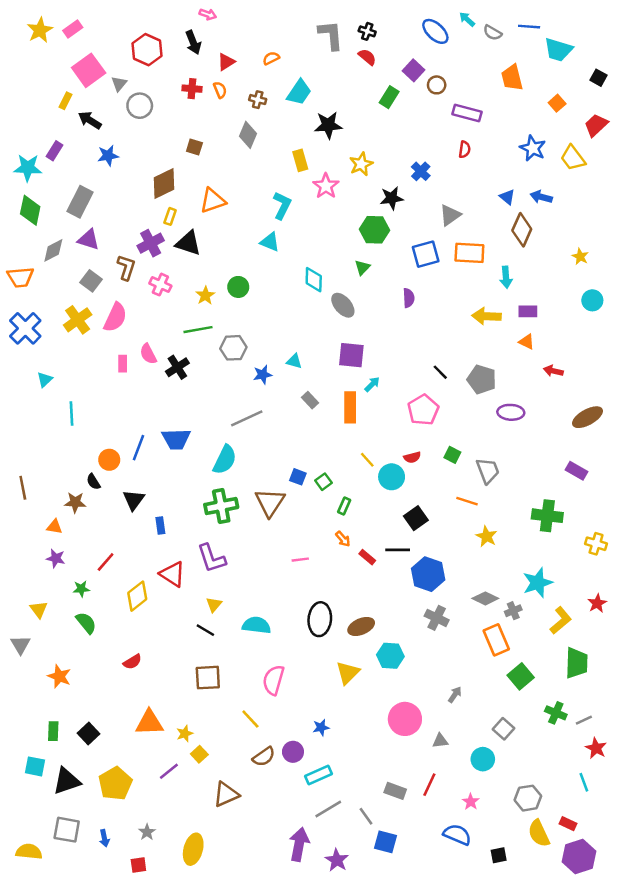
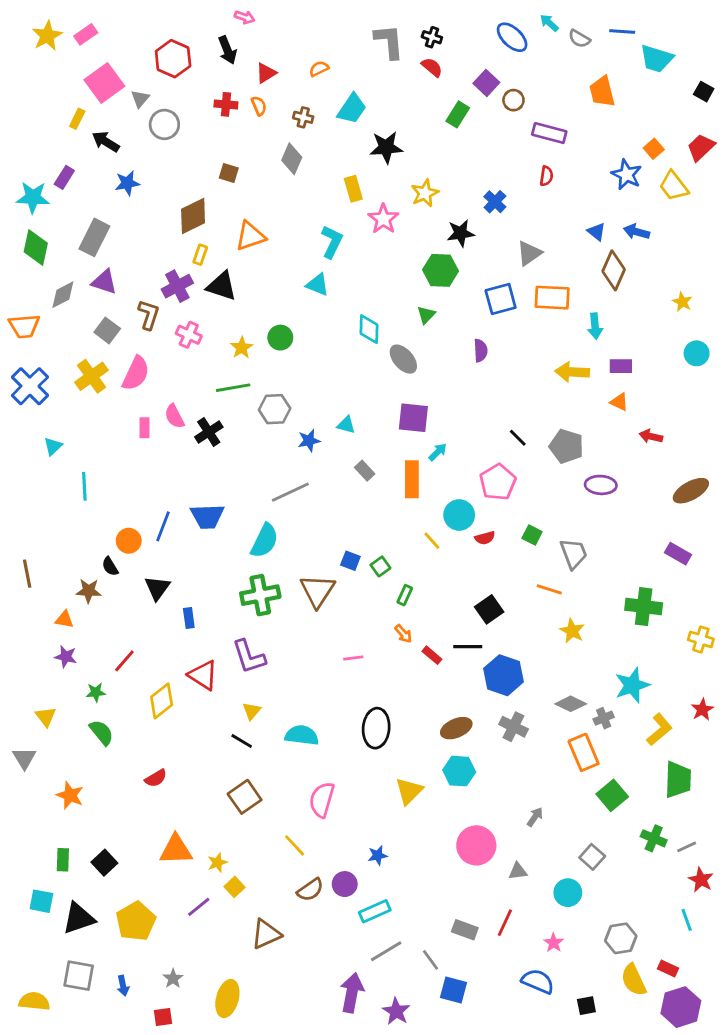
orange square: (557, 103) -> (654, 149), moved
cyan circle: (392, 477) -> (459, 515), moved
brown ellipse: (361, 626) -> (456, 728), moved
brown square: (208, 678) -> (245, 797), turned -32

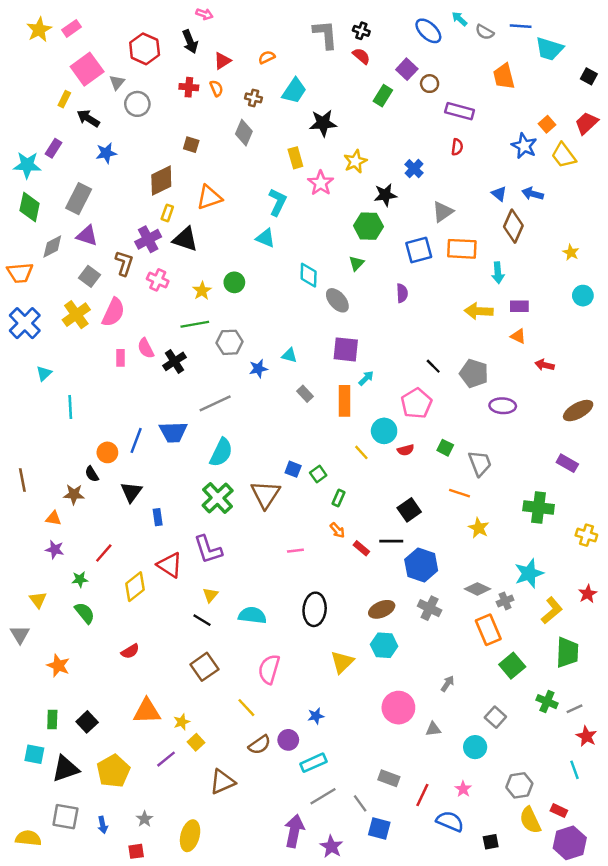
gray line: (290, 492) -> (215, 403), moved
green cross: (260, 595) -> (218, 498), turned -32
red line: (505, 923) -> (422, 795), moved

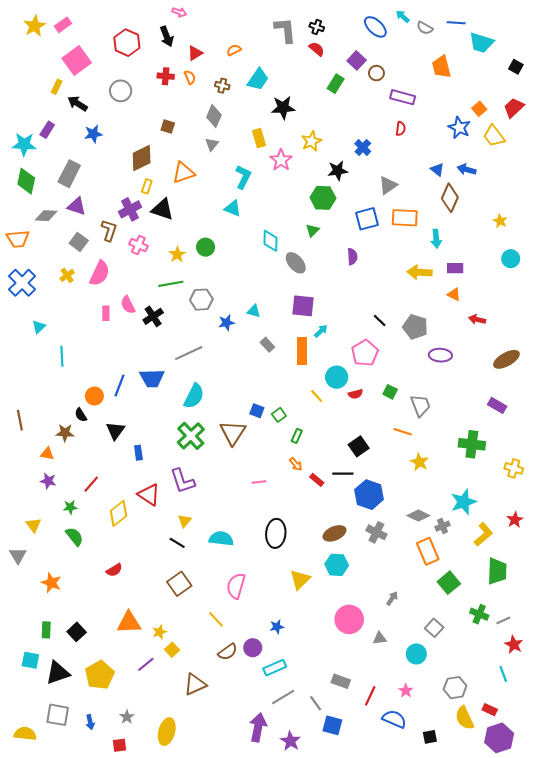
gray triangle: (117, 82) -> (212, 144), moved
gray diamond: (52, 246) -> (46, 216), turned 30
yellow cross: (76, 315) -> (67, 275), size x0.6

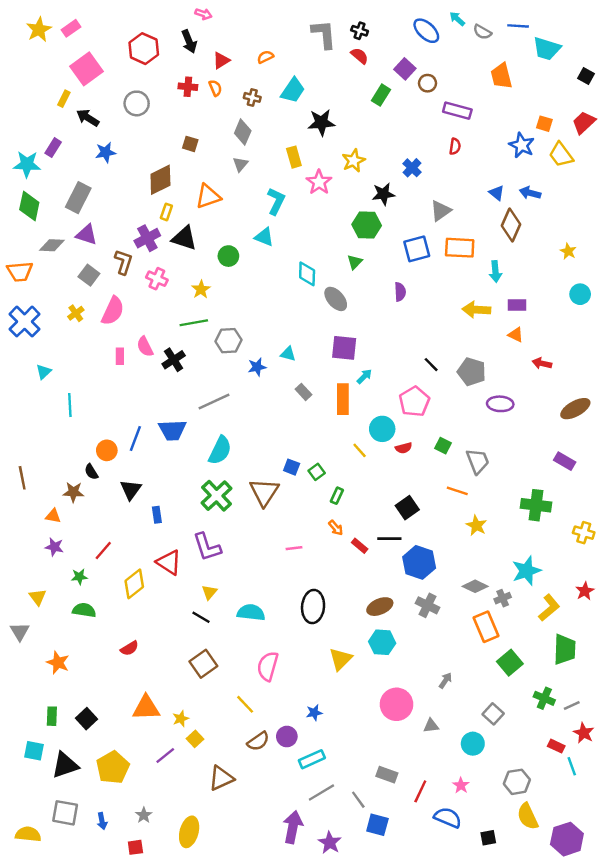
orange square: (479, 109) -> (544, 124), turned -32
green circle: (206, 247) -> (228, 256), moved
green semicircle: (74, 537) -> (84, 610), turned -42
red rectangle: (490, 710) -> (556, 746), moved

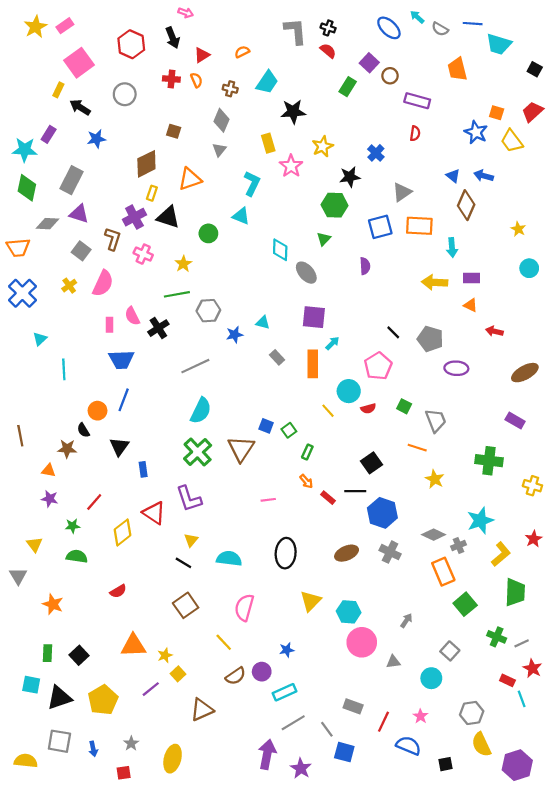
blue trapezoid: (172, 430) -> (121, 360), moved
cyan hexagon: (382, 642) -> (349, 612), moved

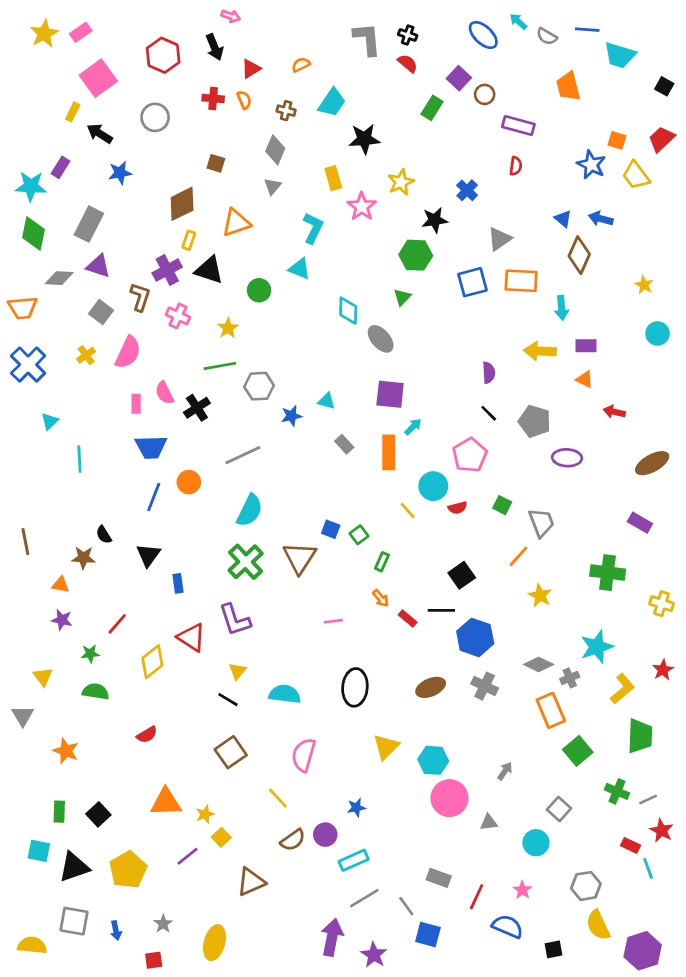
purple semicircle: (365, 266) -> (489, 373), moved
orange circle: (98, 411) -> (189, 482), moved
orange line: (417, 448) -> (518, 556), turned -66

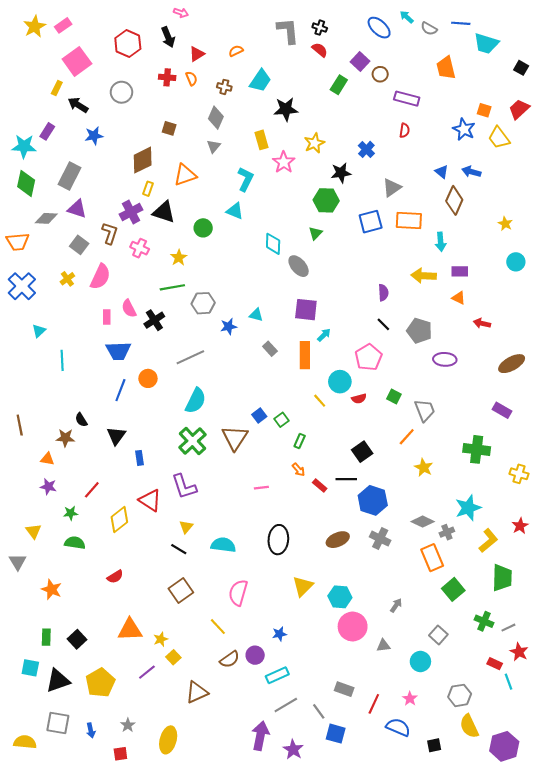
blue square: (331, 529) -> (259, 416), turned 32

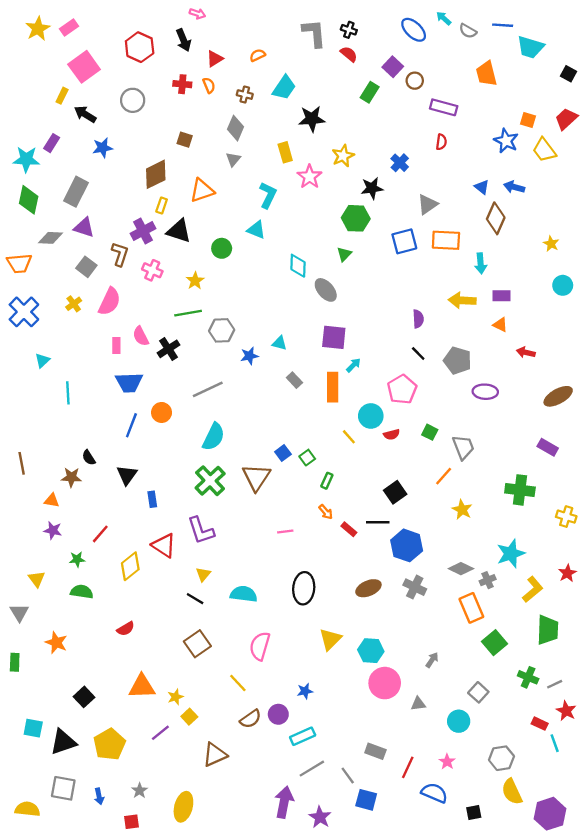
green rectangle: (46, 637) -> (15, 662), moved

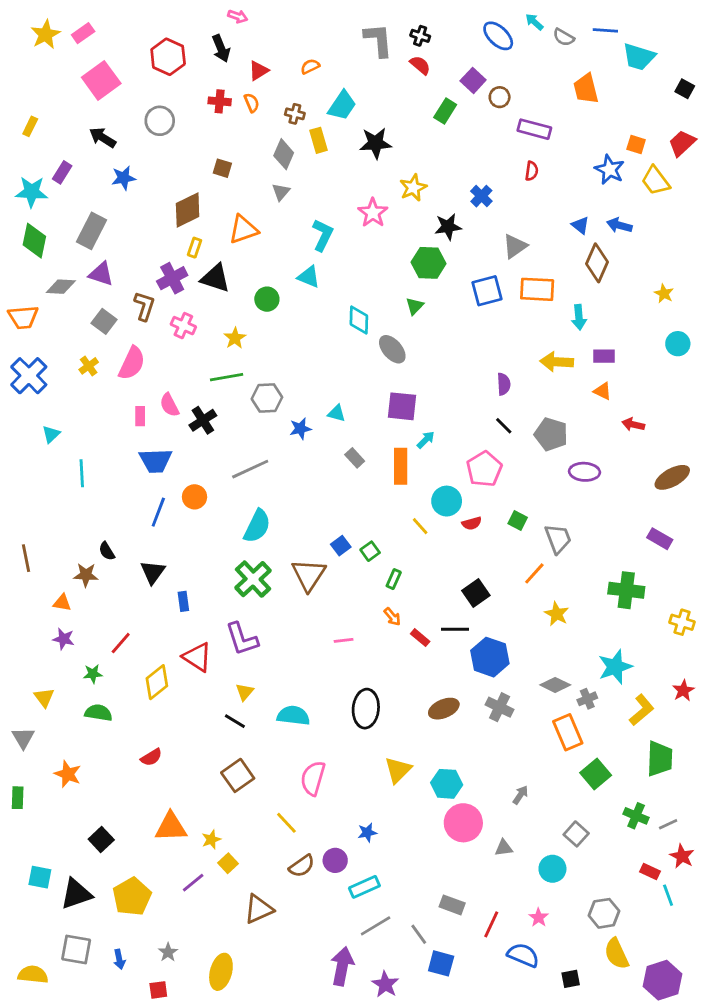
yellow rectangle: (62, 96) -> (30, 126), moved
yellow rectangle: (285, 152) -> (318, 140), moved

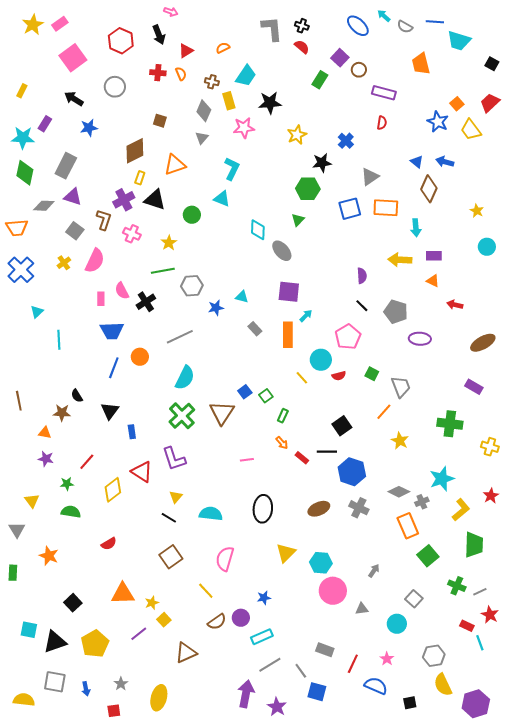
orange square: (636, 144) -> (457, 104), turned 32
pink star: (373, 213) -> (244, 128), moved, turned 30

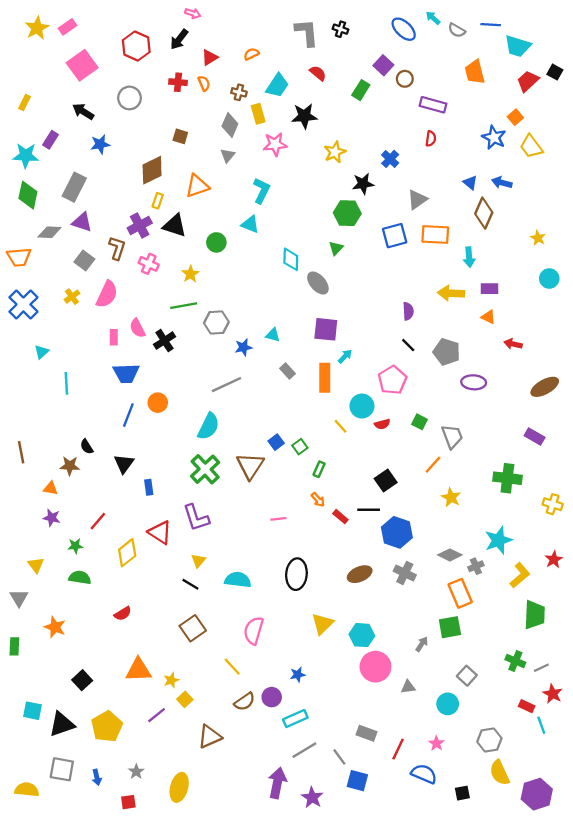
black arrow: (159, 35) -> (179, 39), turned 60
red semicircle: (302, 47) -> (318, 73), moved
red trapezoid: (490, 103) -> (528, 81), moved
gray line: (180, 337) -> (227, 385), moved
green square: (428, 556) -> (450, 627), moved, turned 30

